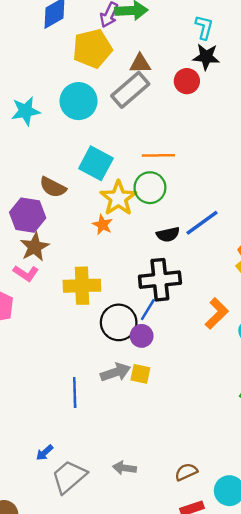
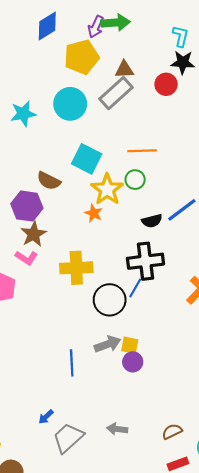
green circle: (150, 188) -> (135, 180), size x0.7
purple circle: (142, 336) -> (133, 362), moved

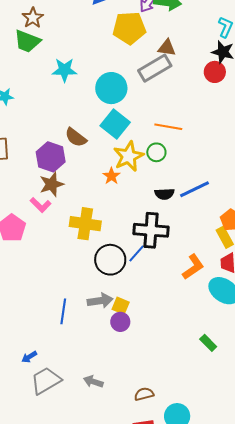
red circle: (166, 84) -> (215, 72), moved
cyan circle: (70, 104) -> (111, 88), moved

